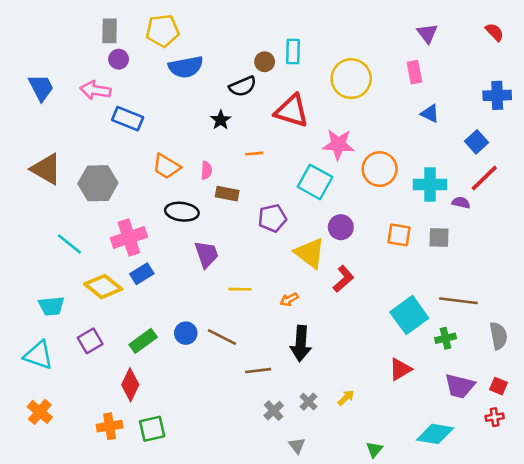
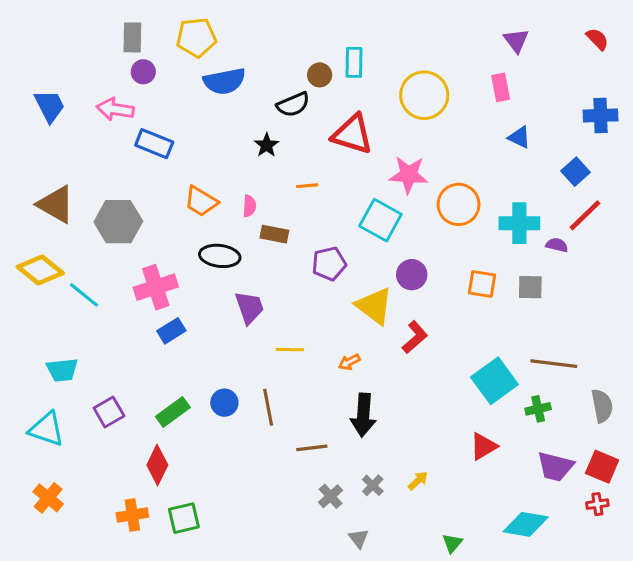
yellow diamond: (103, 287) -> (40, 270), moved
brown line: (222, 337) -> (268, 407), turned 52
red square: (498, 386) -> (602, 467), size x1.5

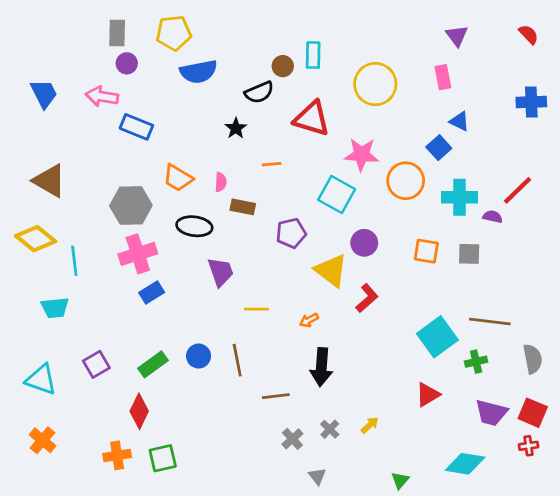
blue square: (576, 172) -> (439, 148), moved
gray hexagon: (118, 222) -> (131, 206), moved
cyan line: (84, 295) -> (74, 261), turned 44
cyan trapezoid: (62, 370) -> (55, 308), moved

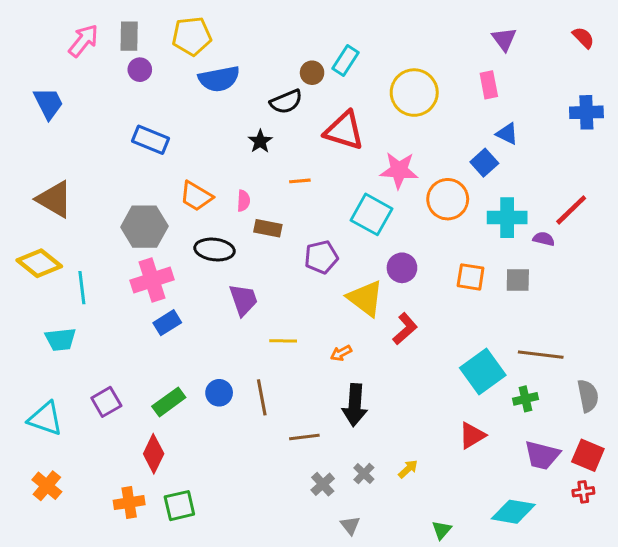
cyan rectangle: (313, 55) -> (346, 61), turned 32
pink arrow: (102, 96) -> (83, 41), moved, turned 120

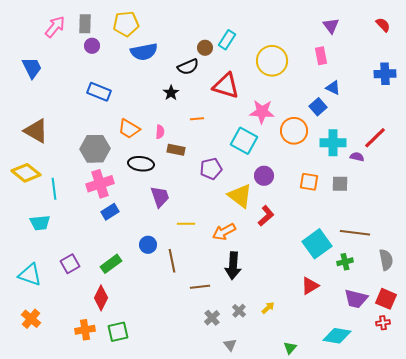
orange arrow: (341, 353) -> (224, 232), size x1.6
blue circle: (219, 393) -> (148, 245), moved

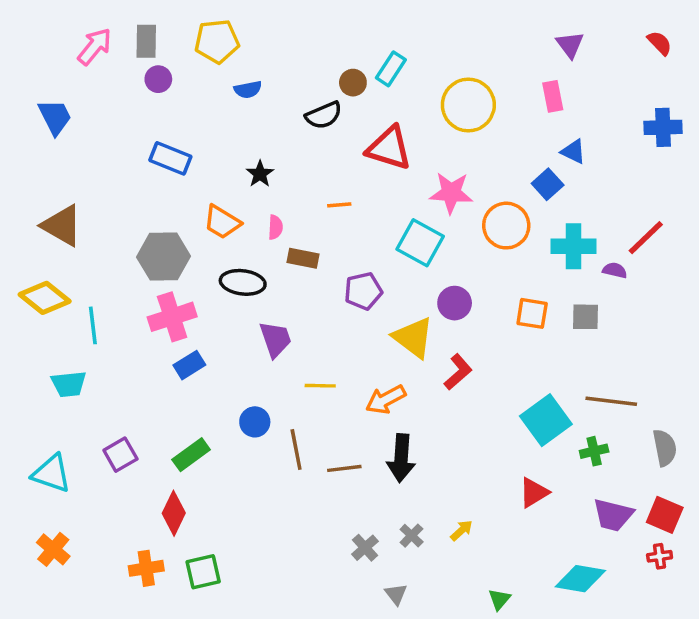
blue semicircle: (144, 52) -> (248, 89), size x0.6
black star: (171, 93) -> (260, 174), moved
brown line: (200, 287) -> (344, 468), moved

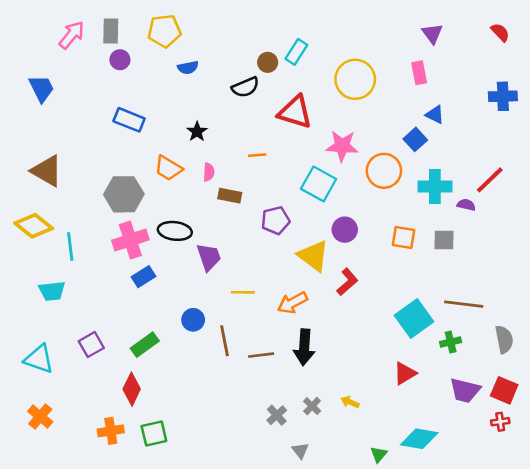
black ellipse: (243, 282) -> (175, 231), moved
yellow arrow: (461, 530) -> (350, 402), turned -114
cyan diamond: (580, 579) -> (419, 439), moved

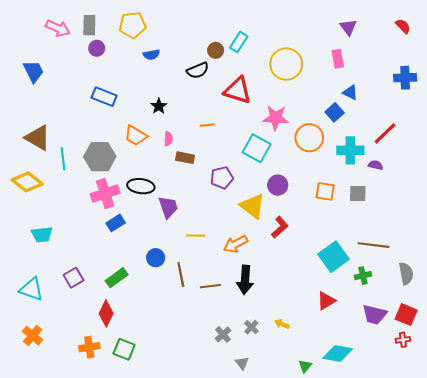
pink arrow: (72, 35) -> (58, 28), turned 75
red line: (490, 180) -> (385, 133), moved
cyan line: (70, 247) -> (63, 159), moved
green square: (154, 433) -> (124, 349), turned 35

